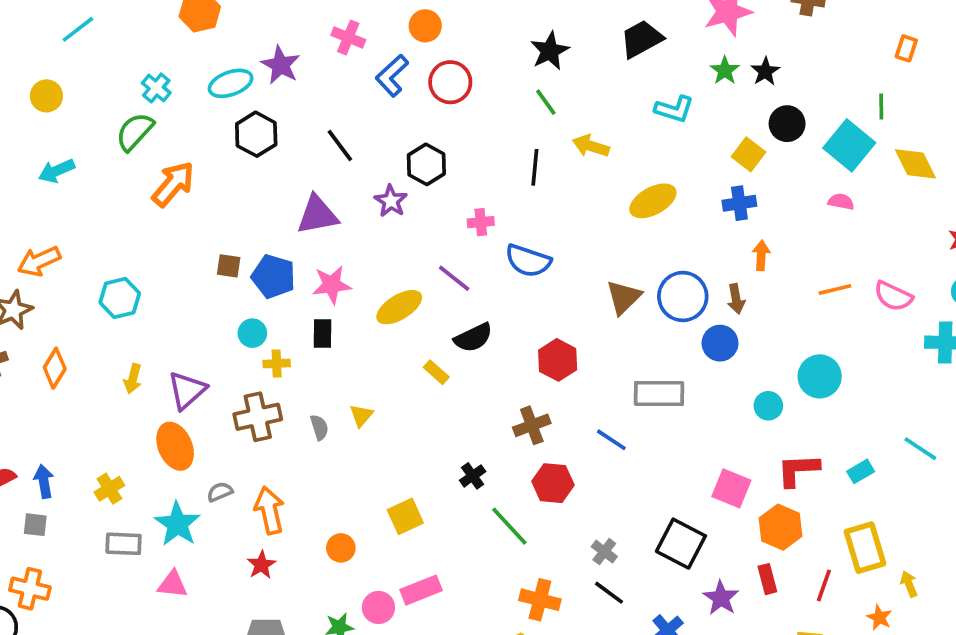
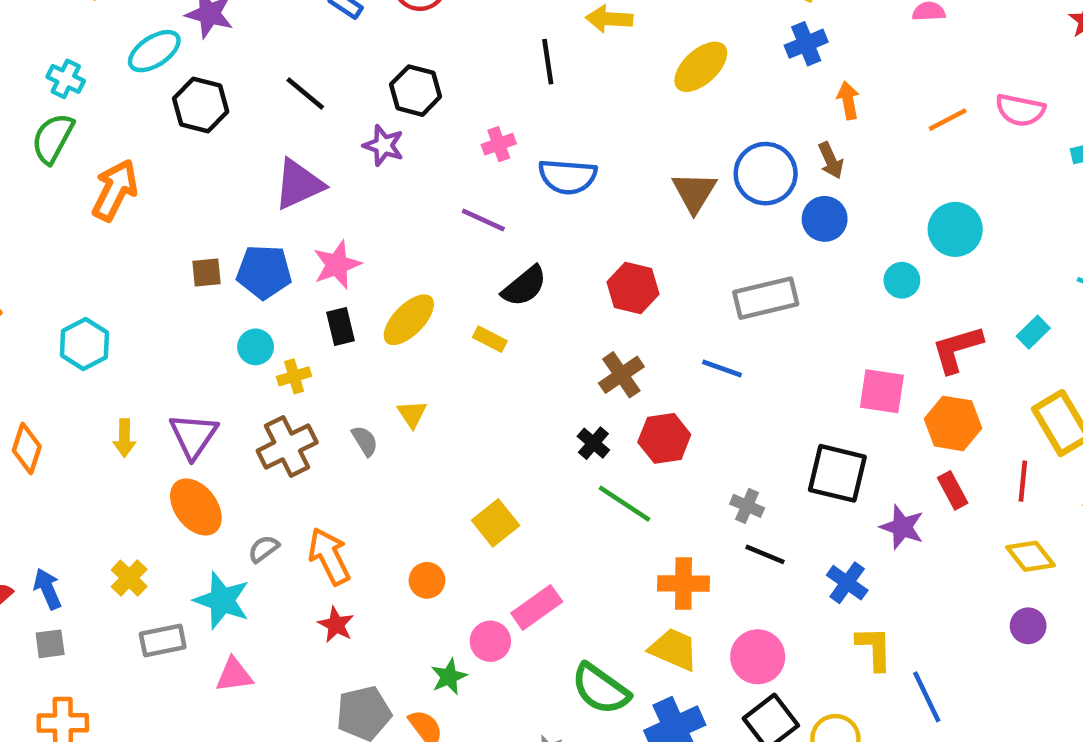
yellow ellipse: (399, 307) -> (409, 320), moved
black cross: (473, 476) -> (593, 443), moved

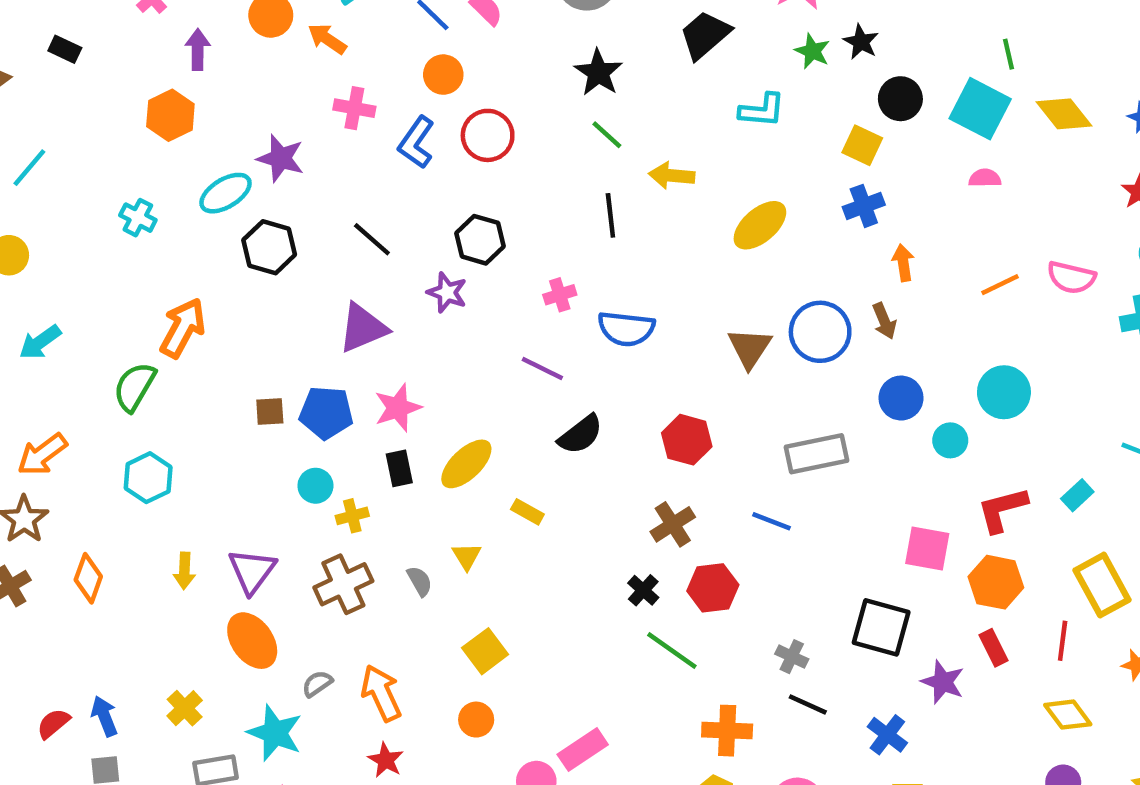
green semicircle: (53, 138) -> (135, 387), moved
blue circle: (825, 219) -> (901, 398), moved
yellow rectangle: (490, 339) -> (527, 512), moved
yellow square: (496, 523) -> (485, 651), moved

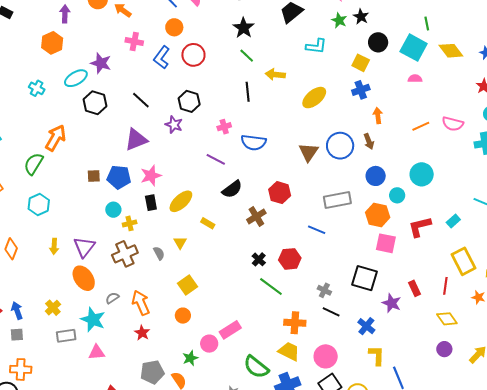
brown cross: (673, 524) -> (256, 216), moved
orange hexagon: (996, 582) -> (378, 215), moved

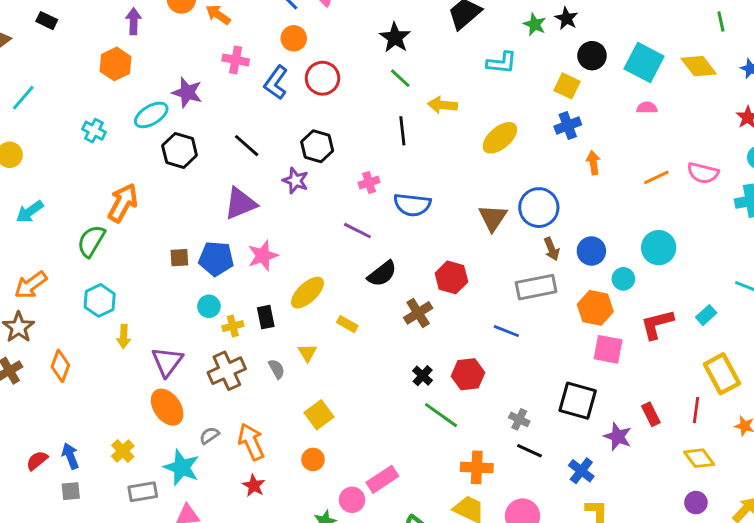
green line: (427, 23) -> (721, 21), moved
brown arrow: (369, 141) -> (552, 249), moved
black rectangle: (151, 203) -> (266, 317), moved
yellow arrow: (54, 246) -> (124, 336), moved

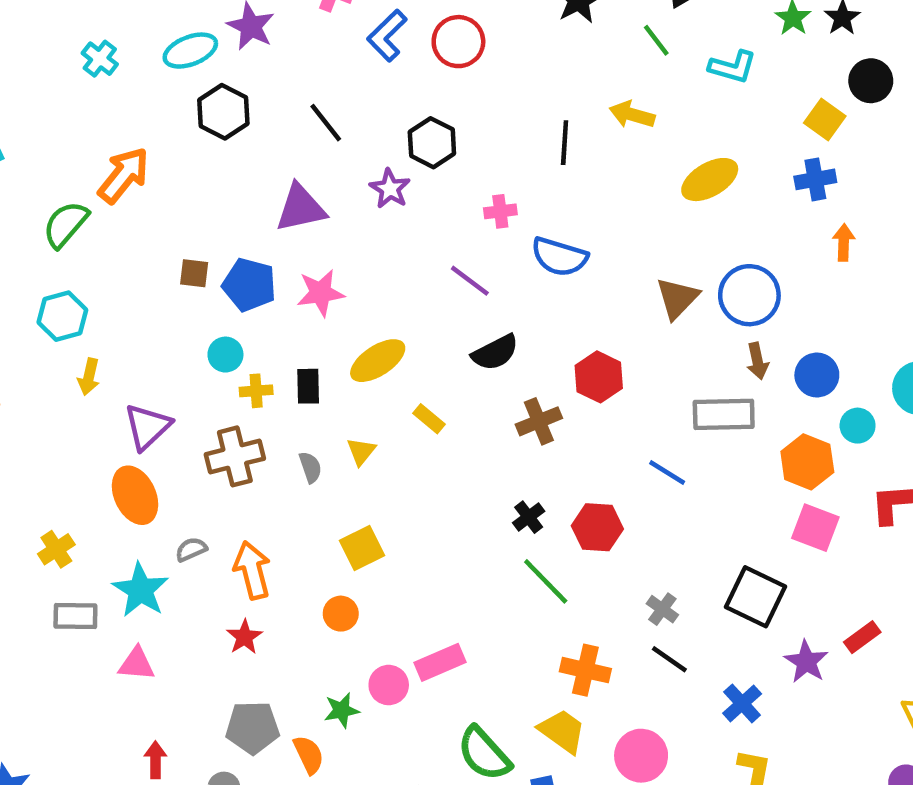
green line: (400, 78) -> (656, 40), moved
red rectangle: (651, 414) -> (862, 637), turned 70

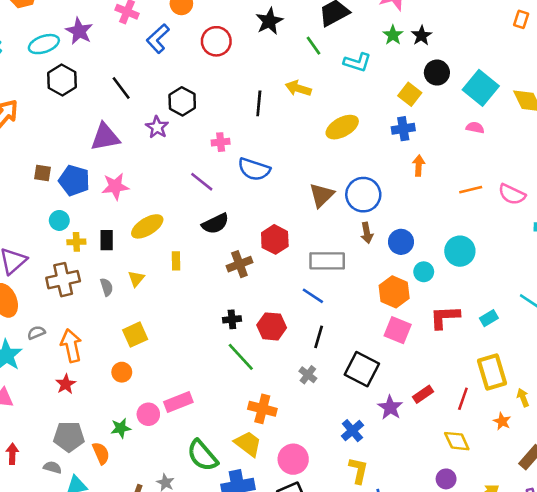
red circle: (458, 42) -> (216, 41), moved
gray rectangle: (724, 414) -> (327, 261), moved
yellow rectangle: (429, 419) -> (176, 261), turned 48
black cross: (529, 517) -> (232, 319), turned 30
black line: (669, 659) -> (319, 337), moved, turned 70

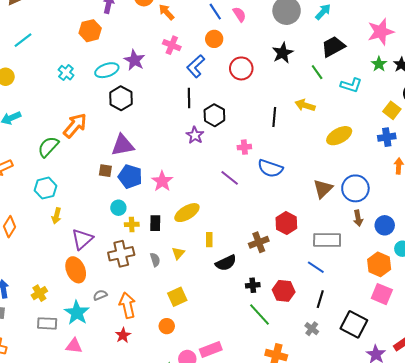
black line: (121, 88) -> (189, 98), moved, turned 36
purple triangle: (105, 137) -> (123, 145), moved
pink star: (115, 186) -> (162, 181), turned -30
black semicircle: (215, 224) -> (226, 263), moved

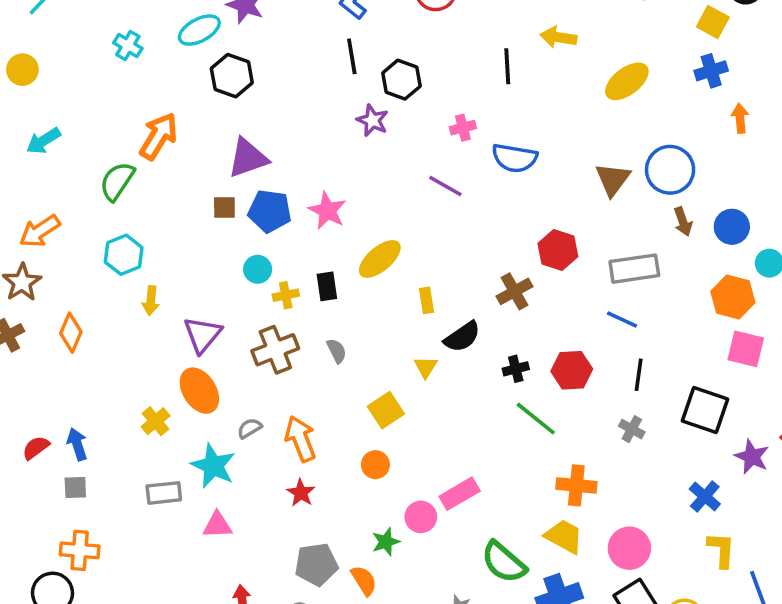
yellow triangle: (178, 253) -> (426, 367), moved
yellow cross: (39, 293) -> (156, 421), moved

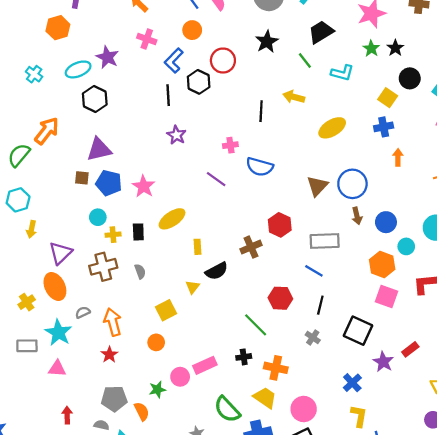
black hexagon: (401, 80) -> (199, 82), moved
black cross: (516, 369) -> (244, 357), moved

